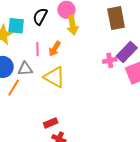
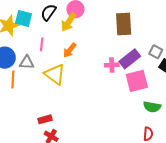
yellow arrow: (73, 25) -> (69, 22), moved, turned 36
orange arrow: (55, 49) -> (70, 50), moved
orange line: (14, 88) -> (13, 80), turned -36

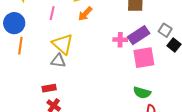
orange arrow: (70, 50) -> (85, 14), moved
gray triangle: (27, 62) -> (58, 61), moved
green semicircle: (152, 107) -> (142, 93), moved

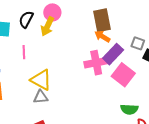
orange arrow: (85, 14) -> (102, 36), moved, turned 91
pink cross: (120, 40) -> (96, 63), size x1.6
pink square: (144, 58) -> (123, 75), turned -30

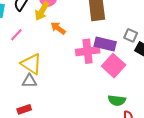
orange arrow: (102, 36) -> (58, 28), moved
pink line: (24, 52) -> (16, 35), turned 40
purple rectangle: (113, 54) -> (105, 44), turned 55

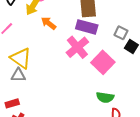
purple rectangle: (105, 44) -> (87, 27), moved
pink cross: (88, 51) -> (77, 47), turned -35

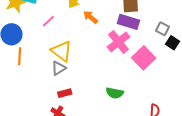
gray triangle: (18, 75) -> (59, 68), turned -35
green semicircle: (105, 97) -> (115, 93), moved
red rectangle: (12, 103) -> (65, 93), moved

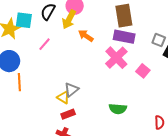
yellow triangle: (62, 51) -> (63, 98), moved, size x0.6
pink square: (144, 58) -> (143, 71), size x0.6
gray triangle: (59, 68) -> (71, 90), moved

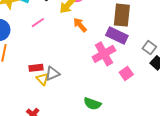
red rectangle: (68, 114) -> (36, 68), moved

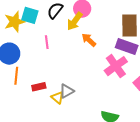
pink line: (38, 23) -> (47, 42), turned -56
red rectangle: (36, 68) -> (39, 87), moved

